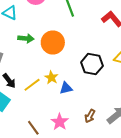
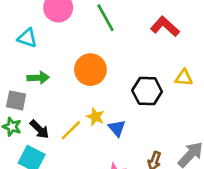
green arrow: (26, 38) -> (38, 78), moved
blue triangle: (66, 88) -> (117, 128), turned -48

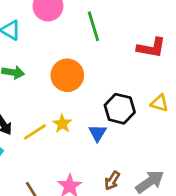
red L-shape: (165, 26) -> (151, 48), turned 136
blue triangle: (117, 128) -> (98, 133), moved

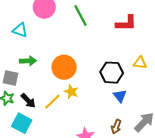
orange circle: (67, 75) -> (64, 67), moved
blue triangle: (98, 133) -> (120, 96), moved

